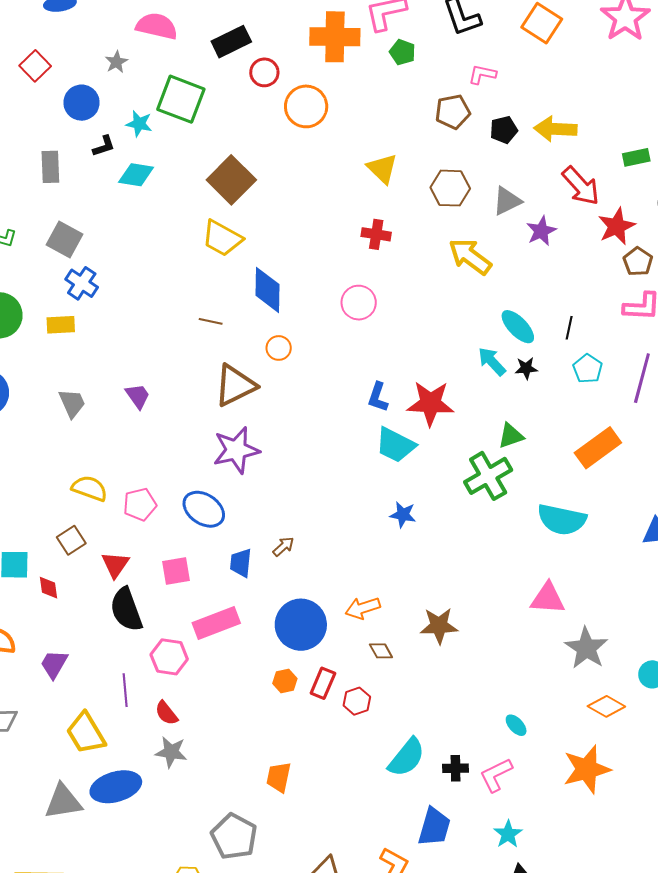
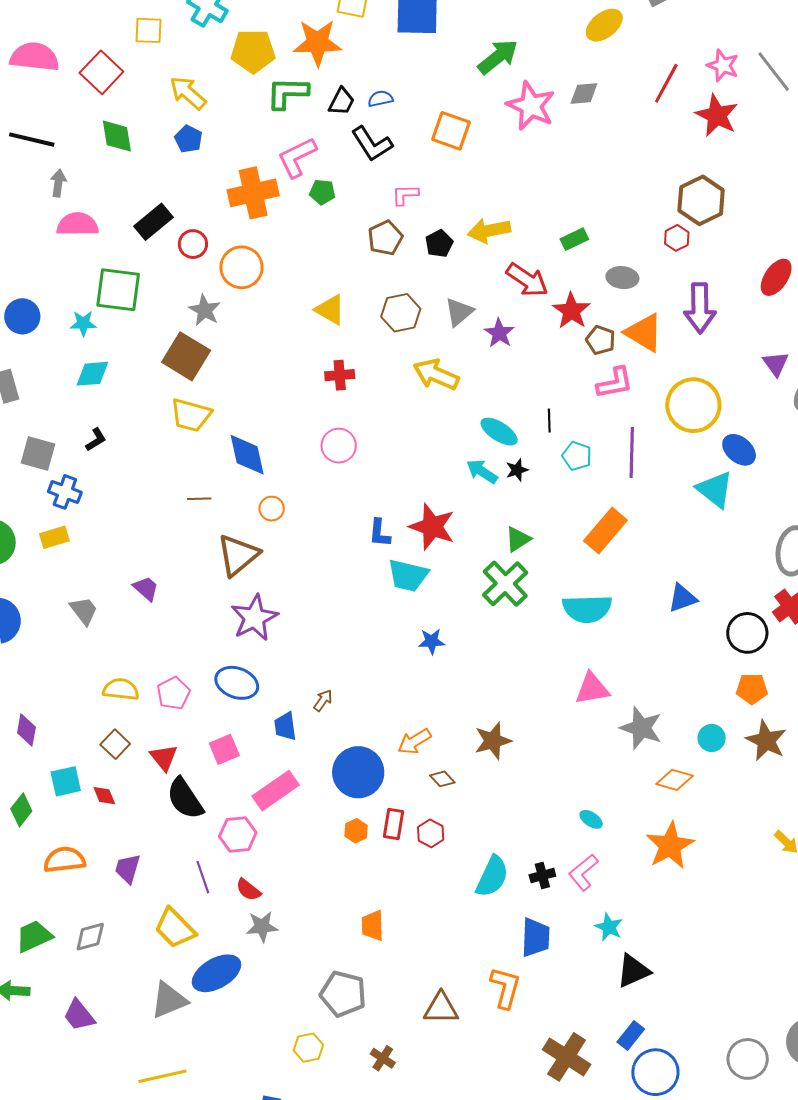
gray star: (116, 62) -> (205, 310), moved, size x1.4
black L-shape: (104, 146) -> (96, 440), moved
red star: (430, 403) -> (432, 527), turned 30

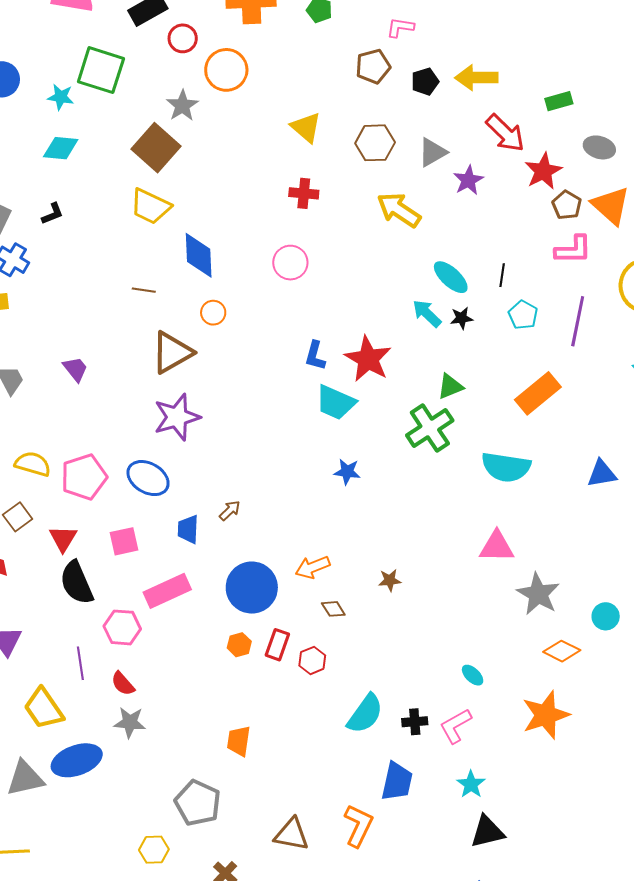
pink pentagon: (173, 693) -> (84, 477), size x1.4
brown star: (493, 741) -> (390, 580), size x0.6

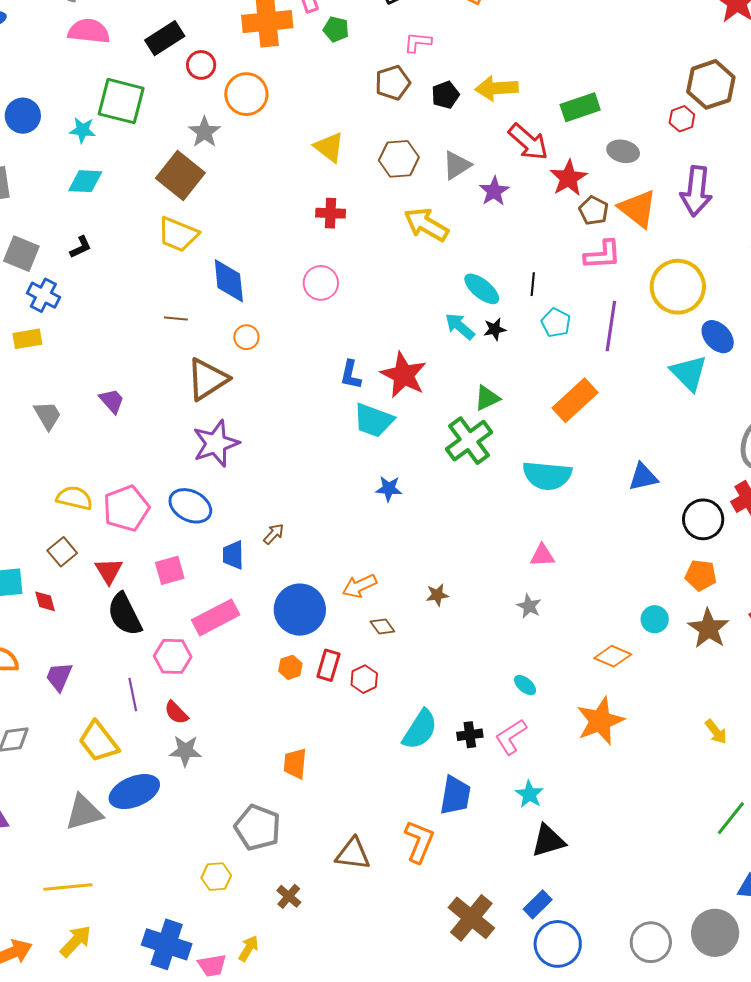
green rectangle: (559, 101) -> (580, 107), size x1.4
pink triangle: (497, 547) -> (542, 555), size x0.7
gray star: (538, 594) -> (529, 606), moved, size x0.6

